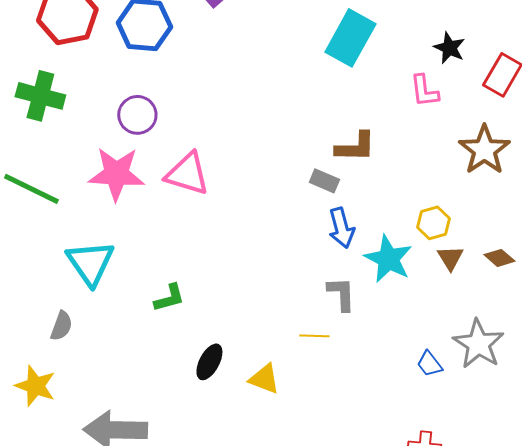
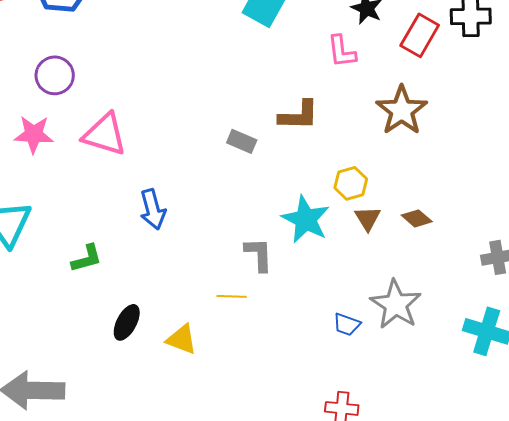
brown L-shape: (355, 147) -> (299, 115), moved
pink star: (116, 174) -> (34, 134), size x0.7
blue arrow: (341, 228) -> (153, 209), moved
blue trapezoid: (429, 364) -> (347, 324), turned -32

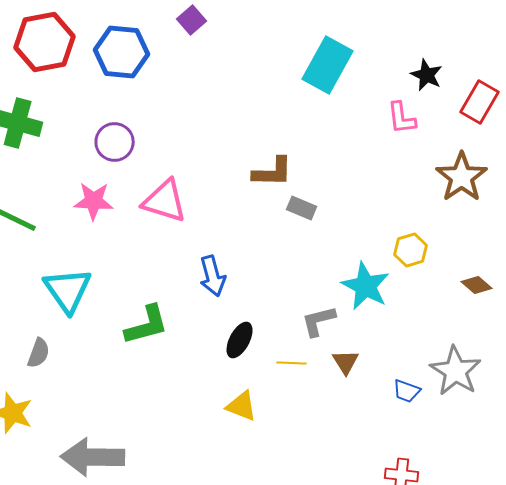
brown L-shape: (299, 115) -> (273, 172), moved
brown triangle: (368, 218) -> (346, 362), moved
gray L-shape: (259, 254) -> (319, 321), turned -102
green L-shape: (87, 258) -> (147, 325), size x1.4
black ellipse: (127, 322) -> (240, 340), moved

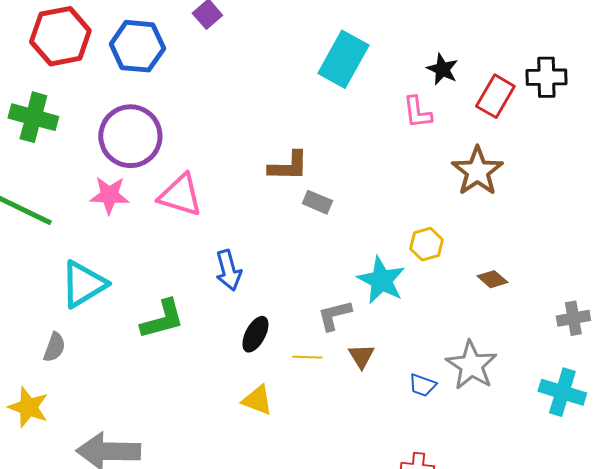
purple circle: (115, 142) -> (130, 136), size x1.6
cyan triangle: (68, 290) -> (83, 284), turned 34

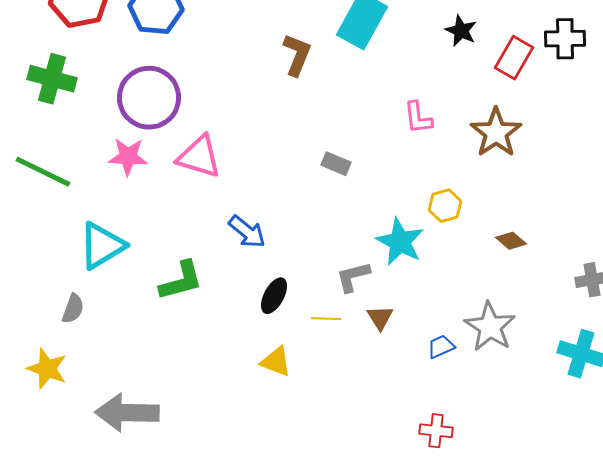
pink L-shape: (417, 112) -> (418, 118), moved
brown L-shape: (288, 166) -> (297, 55), moved, turned -69
blue arrow: (228, 270) -> (247, 232), turned -36
blue trapezoid: (422, 385) -> (441, 347), turned 136

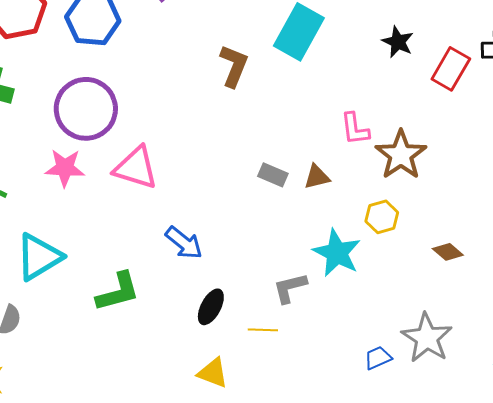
brown star: (496, 133) -> (401, 155), moved
brown triangle: (380, 318) -> (317, 177), moved, turned 48

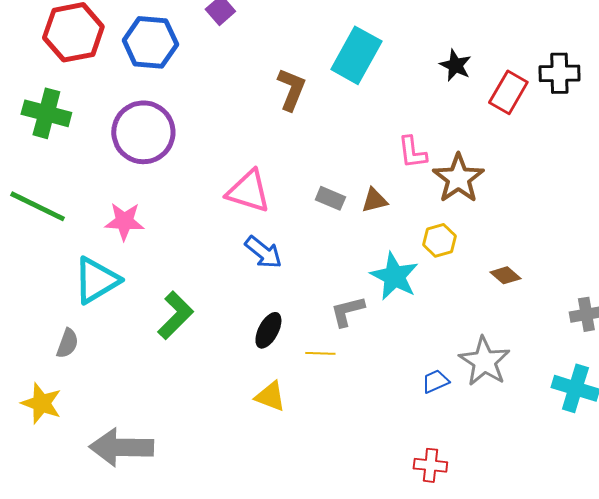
pink star: (65, 168) -> (124, 221), moved
pink triangle: (136, 168) -> (248, 191), moved
blue arrow: (184, 243) -> (263, 252), moved
green L-shape: (118, 292) -> (175, 315), turned -30

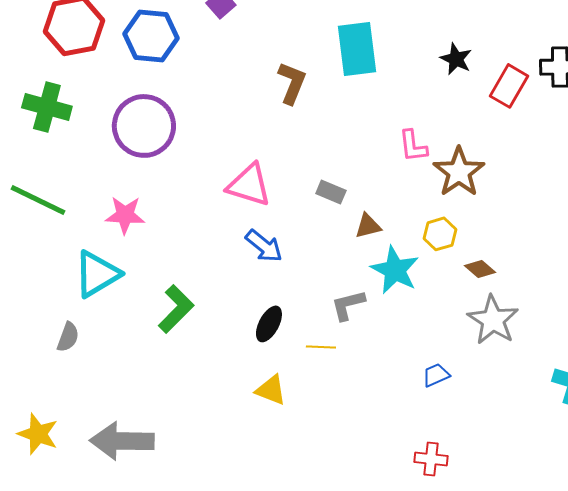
cyan rectangle: (356, 55) -> (357, 49), turned -36
brown triangle: (374, 200) -> (368, 226), moved
brown diamond: (505, 275) -> (480, 269), moved
gray star: (484, 361) -> (493, 320), moved
yellow star: (41, 403) -> (38, 434), moved

